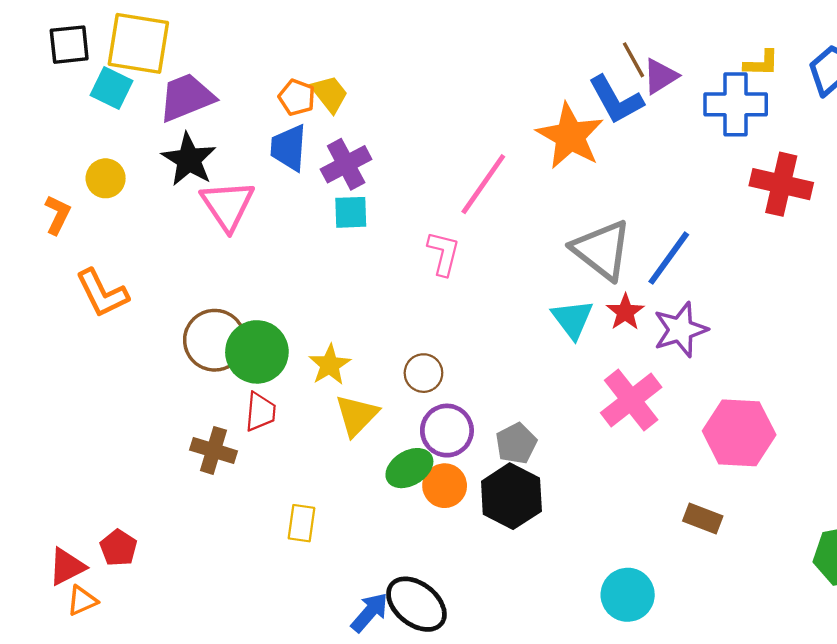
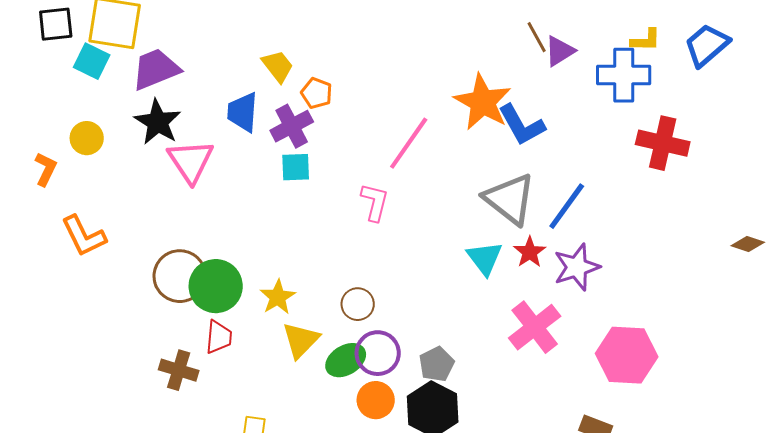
orange pentagon: (297, 97) -> (317, 93), moved
blue L-shape: (616, 100) -> (522, 125), moved
green ellipse: (409, 468) -> (346, 360), moved

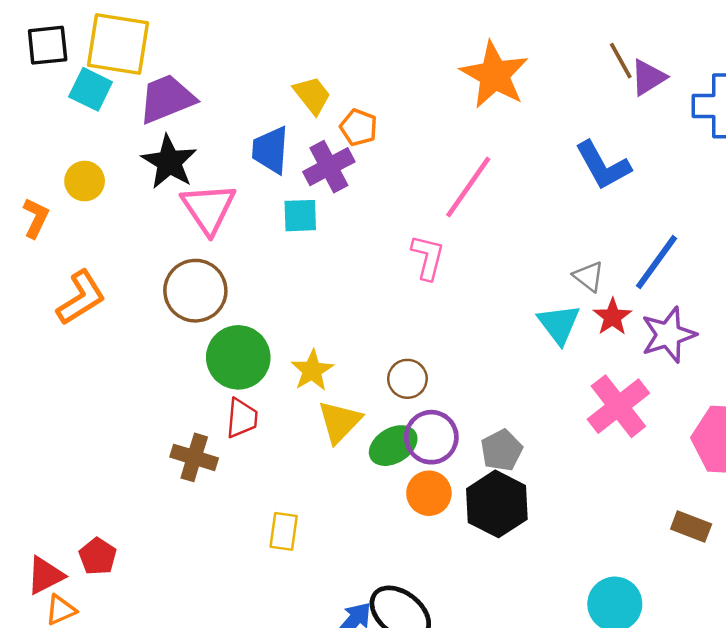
orange star: (483, 102) -> (494, 75), moved
cyan square: (296, 167) -> (300, 216), moved
gray triangle: (510, 199) -> (589, 276), moved, size x0.5
orange L-shape: (84, 236) -> (81, 298), turned -96
brown circle: (180, 276) -> (195, 291), moved

